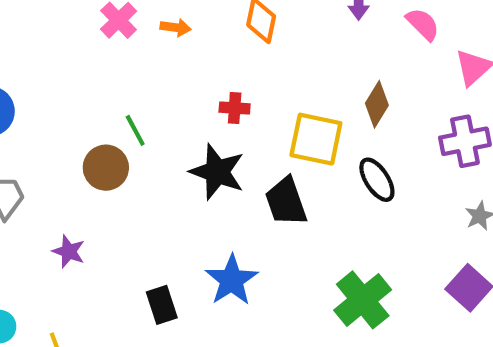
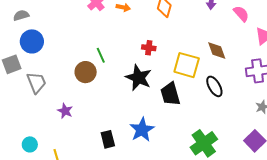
brown diamond: (377, 104) -> (217, 50), turned -55

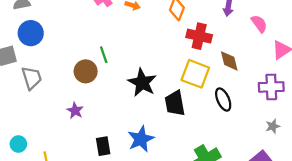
red cross: (149, 48) -> (199, 36), moved, size x1.6
purple star: (65, 111) -> (75, 111), moved

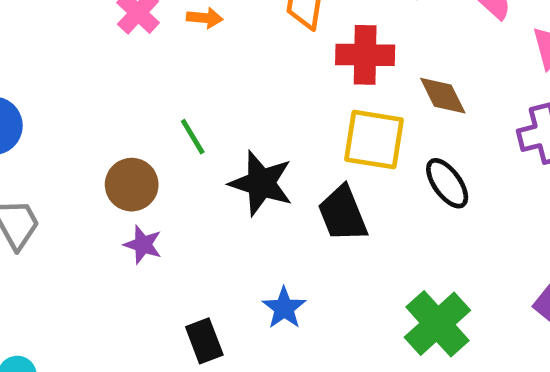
green line: (104, 55) -> (193, 137), moved
purple star: (75, 111) -> (143, 245), moved
blue star: (141, 139) -> (284, 308), size x0.7

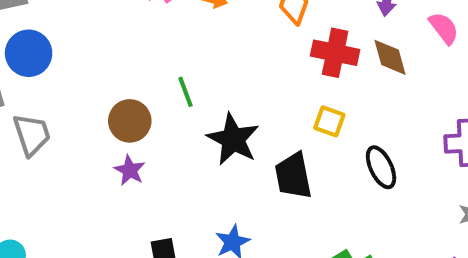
brown diamond: (443, 96) -> (390, 57), moved
yellow square: (374, 140) -> (329, 121), size x0.6

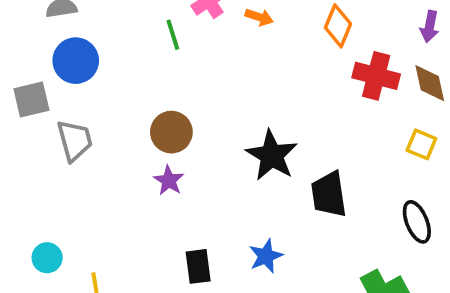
green line: (186, 92) -> (173, 35), moved
yellow square: (329, 121) -> (421, 144), moved
black ellipse: (381, 167) -> (417, 222), moved

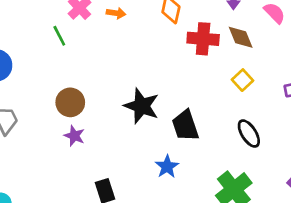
yellow square: (421, 144) -> (242, 80), turned 35
blue star: (266, 256) -> (167, 167), moved

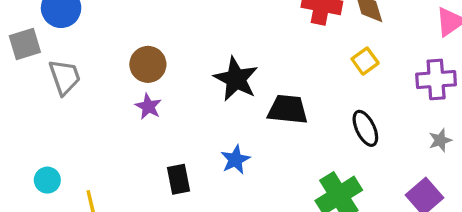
black trapezoid: (185, 126) -> (288, 109), turned 108
blue star: (167, 167) -> (235, 160), moved

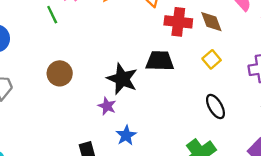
purple star: (148, 106) -> (107, 106), moved
black trapezoid: (288, 109) -> (160, 61), moved

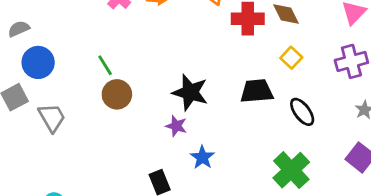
green line: (52, 15) -> (105, 65), moved
black trapezoid: (160, 61) -> (257, 91), moved

